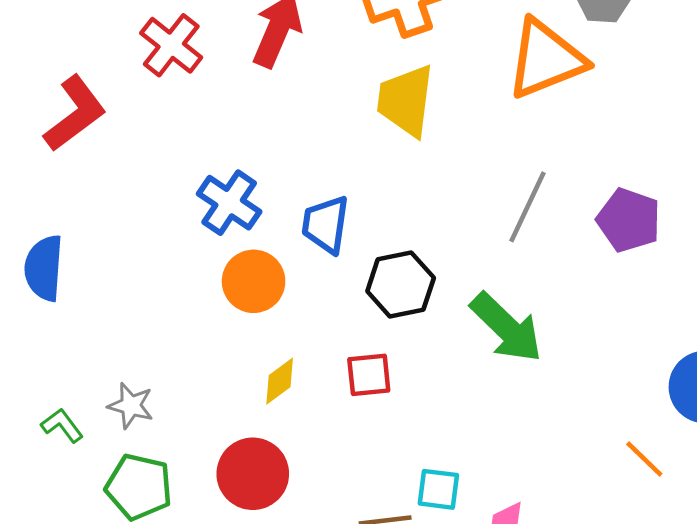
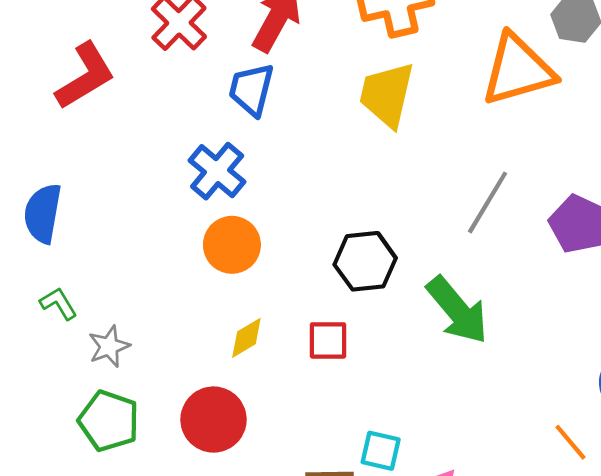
blue trapezoid: (326, 224) -> (251, 89), moved
gray star: (131, 406) -> (109, 346), turned 30
green L-shape: (62, 425) -> (59, 304), moved

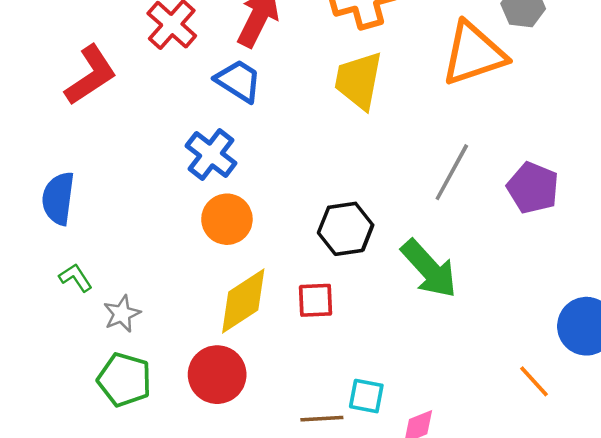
blue trapezoid: (251, 89) -> (238, 81), turned 111
yellow diamond: (246, 338) -> (243, 301), size x1.8

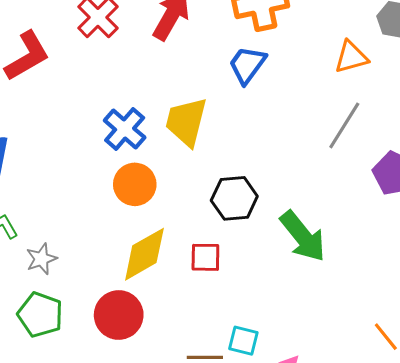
orange triangle: (474, 54) -> (351, 57), size x0.6
yellow trapezoid: (359, 80) -> (186, 122), moved
blue trapezoid: (238, 81) -> (247, 65), moved, turned -90
gray line: (452, 172) -> (344, 125), moved

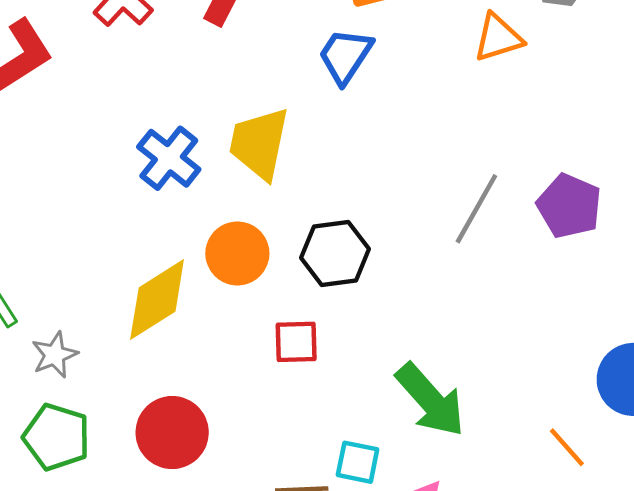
gray line: (344, 125) -> (476, 209), moved
orange circle: (135, 184) -> (237, 253), moved
green arrow: (303, 236) -> (430, 400), moved
yellow diamond: (144, 254) -> (157, 299), moved

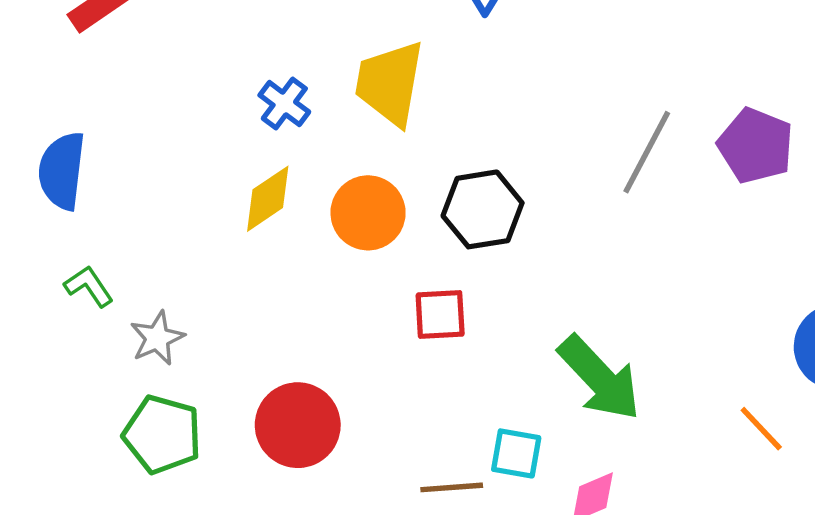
blue cross: (169, 158) -> (284, 103), size x0.7
yellow diamond: (157, 299) -> (268, 199), moved, size x0.7

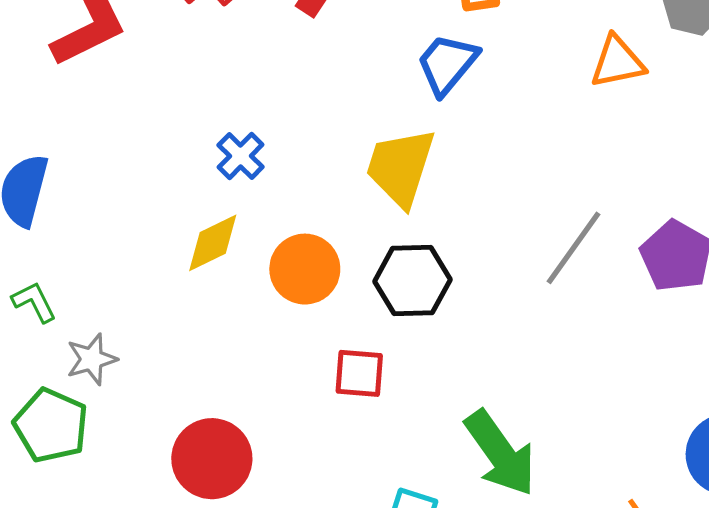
yellow trapezoid: (390, 83) -> (400, 167), moved
green pentagon: (162, 434) -> (51, 425), moved

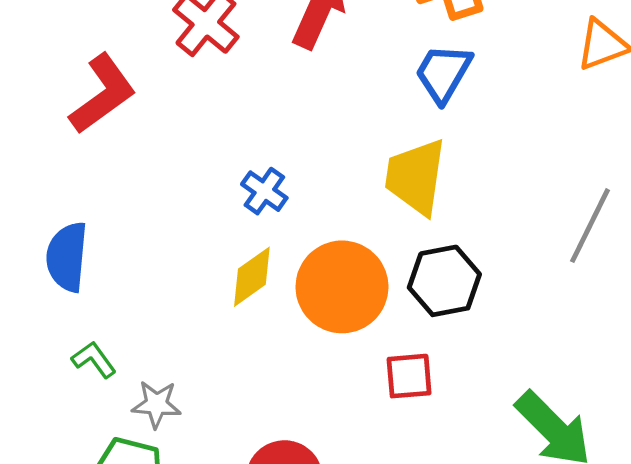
orange circle: (305, 269) -> (342, 287), size x1.4
gray star: (92, 359) -> (156, 404), turned 30

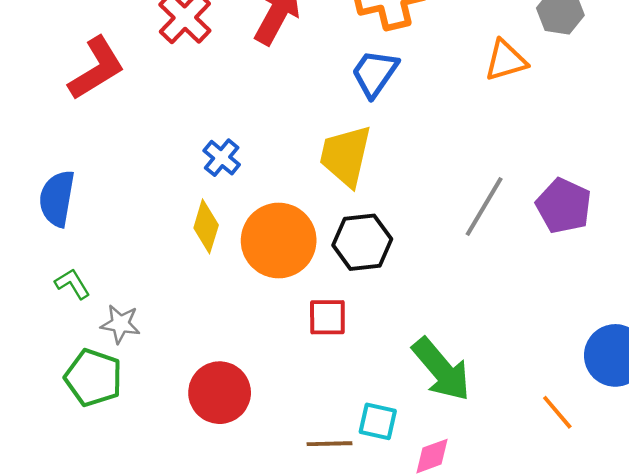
yellow diamond: (252, 277) -> (206, 226), turned -42

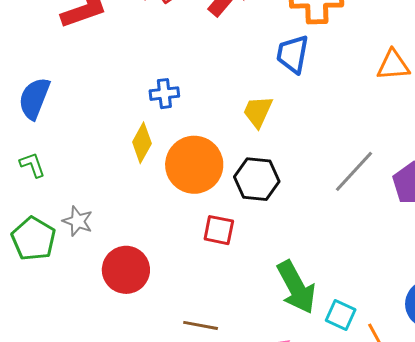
blue trapezoid: (375, 73) -> (293, 54), turned -36
yellow trapezoid: (346, 156) -> (258, 112), size x0.7
blue cross: (222, 158) -> (164, 94), turned 32
gray star: (120, 324) -> (78, 221), moved
cyan square: (378, 421) -> (341, 315), moved

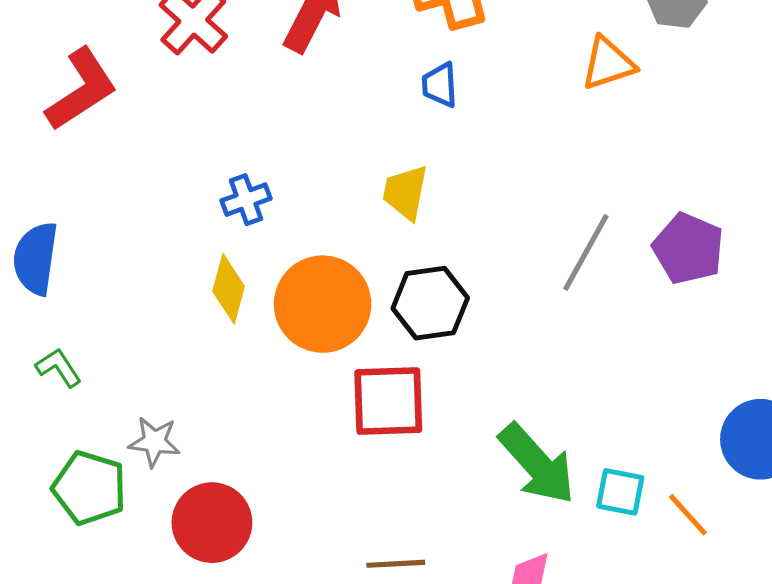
blue trapezoid: (293, 54) -> (440, 85), size x0.7
red square: (219, 230) -> (388, 401), size x1.5
red circle: (126, 270) -> (212, 523), moved

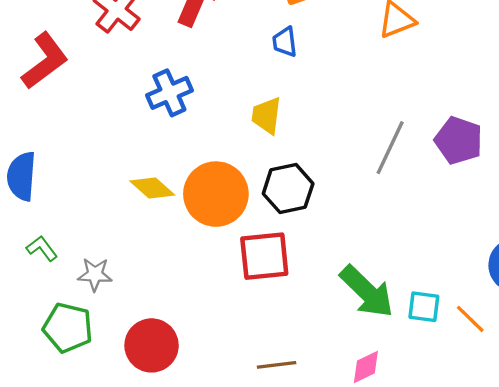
blue cross: (246, 200) -> (169, 93), moved, size x1.4
yellow diamond: (229, 289) -> (152, 188), turned -60
gray star: (154, 442) -> (95, 274), moved

